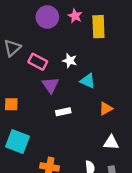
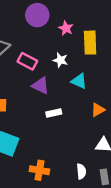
pink star: (75, 16) -> (66, 28), moved
yellow rectangle: (98, 27) -> (90, 43), moved
purple triangle: (51, 85) -> (41, 86), turned -30

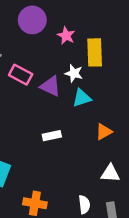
white star: (60, 60) -> (74, 73), moved
cyan triangle: (79, 81) -> (82, 98), turned -42
purple triangle: (41, 86) -> (50, 86), moved

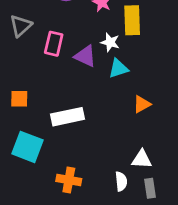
pink rectangle: (21, 75) -> (54, 44), turned 75
white rectangle: (52, 136) -> (67, 117), moved, size x1.6
white triangle: (110, 173) -> (142, 159), moved

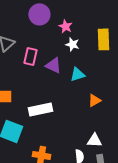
yellow rectangle: (132, 20) -> (103, 39), moved
white star: (110, 42) -> (72, 44), moved

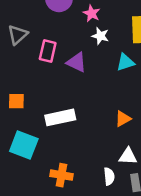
cyan triangle: (77, 74) -> (125, 62), moved
orange triangle: (94, 100) -> (123, 119), moved

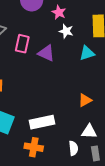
white rectangle: (60, 117) -> (42, 122), moved

